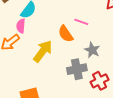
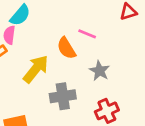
gray cross: (77, 69) -> (63, 96), moved

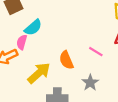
pink line: (87, 34) -> (96, 52), moved

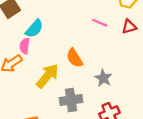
pink line: (96, 52) -> (100, 23), moved

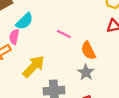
pink line: (100, 23) -> (64, 34), moved
orange semicircle: (75, 58) -> (88, 51), moved

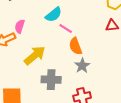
cyan semicircle: (25, 21) -> (54, 15), moved
orange semicircle: (88, 51) -> (75, 46), moved

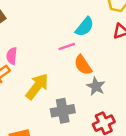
cyan semicircle: (54, 15) -> (85, 27), moved
pink line: (66, 28) -> (67, 47), turned -40

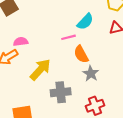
pink semicircle: (12, 56) -> (21, 42), turned 72

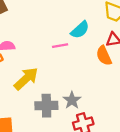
orange semicircle: (81, 54) -> (104, 56), moved
gray star: (91, 74) -> (72, 100), moved

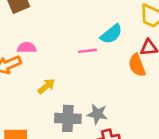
yellow arrow: (26, 79) -> (46, 86), size x0.6
gray star: (72, 100) -> (97, 114), turned -30

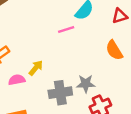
pink semicircle: (27, 48) -> (17, 80), moved
orange semicircle: (137, 65) -> (114, 50), moved

